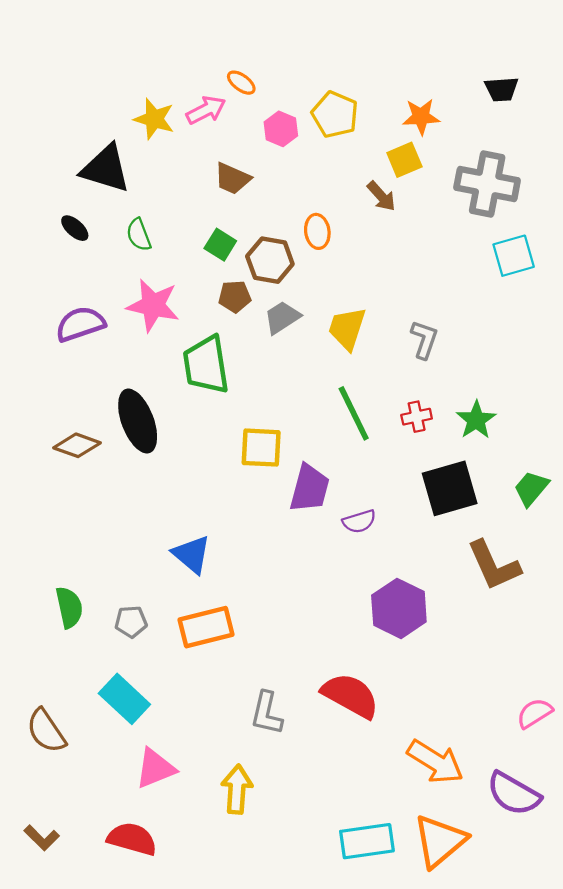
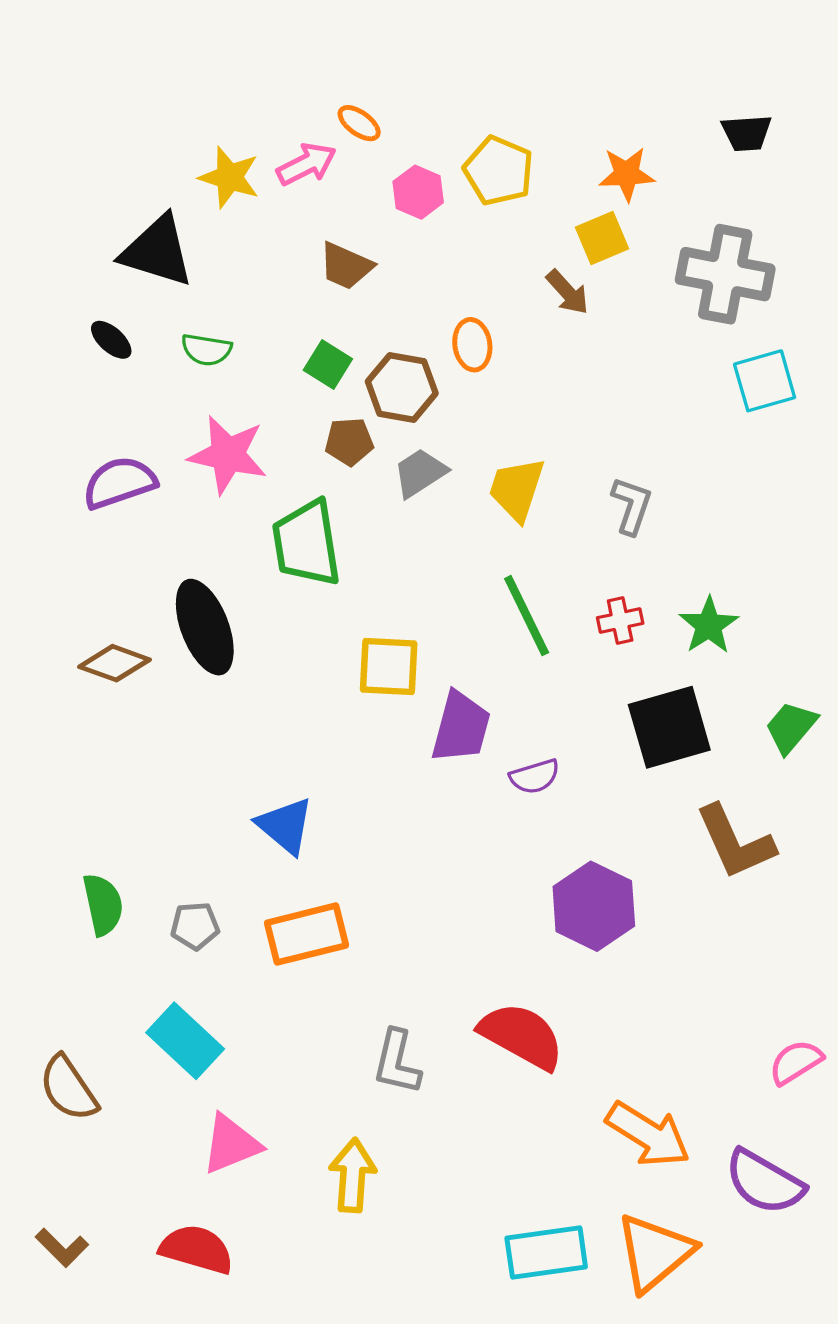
green semicircle: (139, 235) -> (206, 350), turned -60

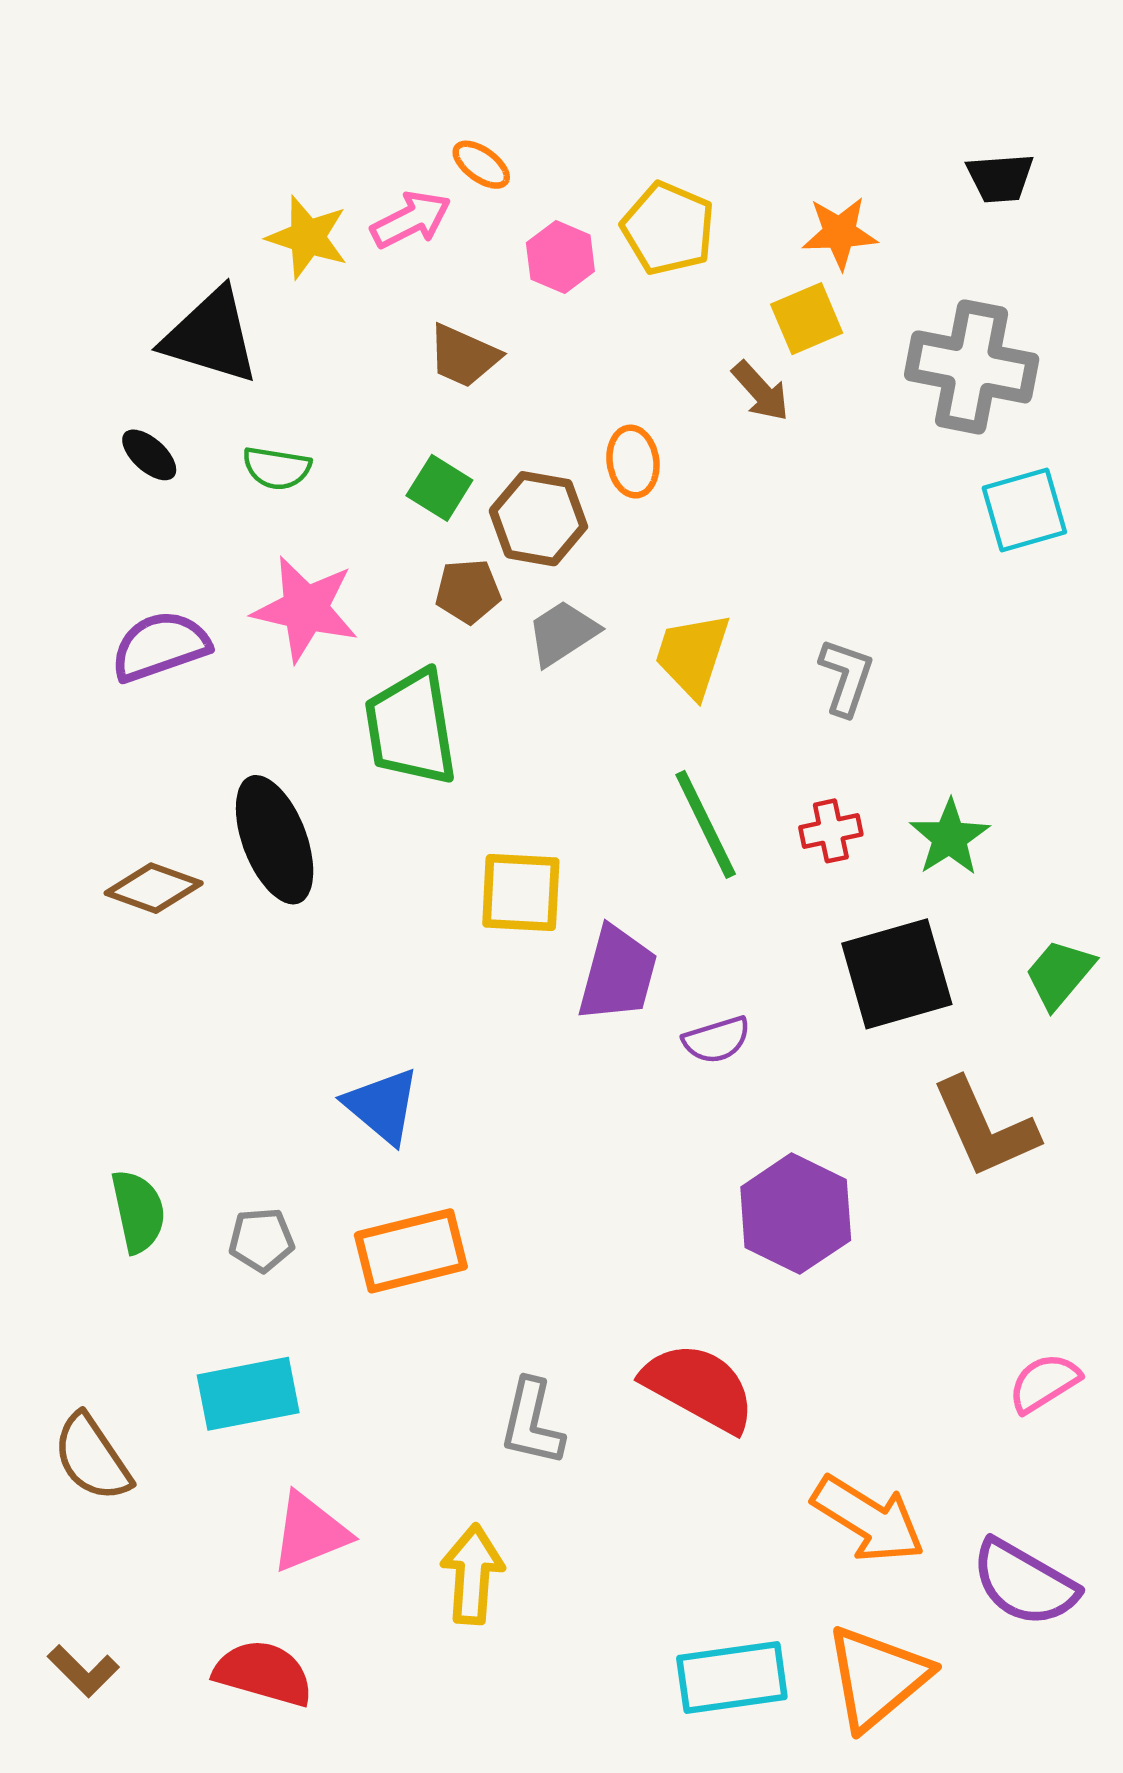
cyan rectangle: (185, 1041) -> (248, 1394), turned -54
pink semicircle: (796, 1062) -> (1044, 1383), moved

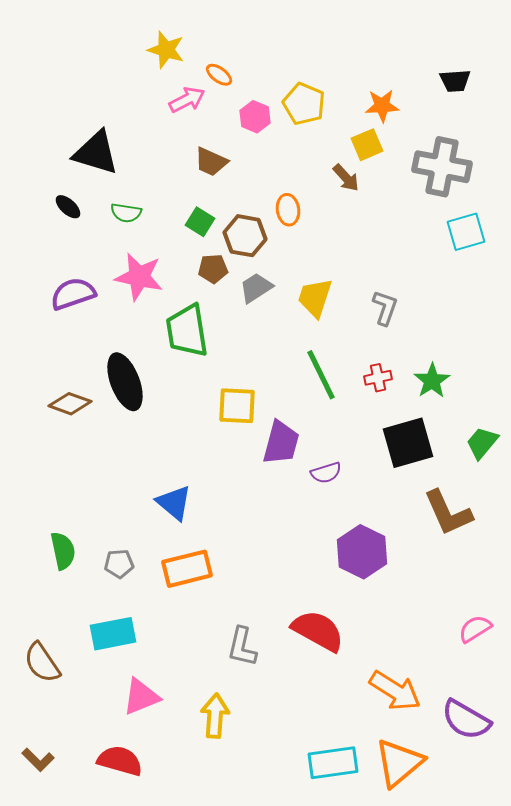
yellow star: (308, 237) -> (166, 50), moved

